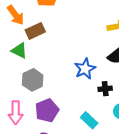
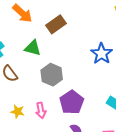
brown rectangle: (35, 31) -> (56, 24), moved
pink arrow: (16, 113) -> (41, 110), size x0.7

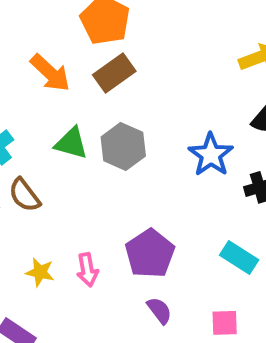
brown rectangle: (56, 24) -> (114, 73), moved
gray hexagon: (52, 75) -> (123, 147), moved

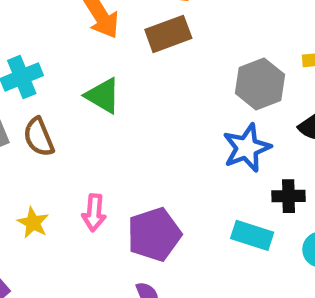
gray hexagon: (123, 147) -> (260, 84), moved
cyan rectangle: (239, 257) -> (252, 235), moved, turned -30
pink arrow: (87, 270) -> (94, 213), moved

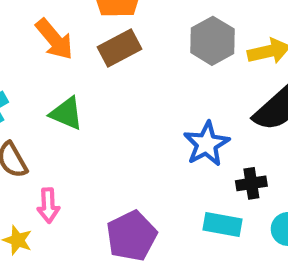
gray hexagon: (260, 84) -> (212, 41), moved
pink arrow: (94, 213) -> (48, 205), moved

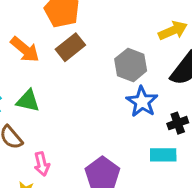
gray hexagon: (212, 41) -> (131, 65), moved
green triangle: (66, 113) -> (28, 101), moved

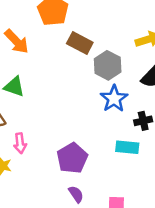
brown rectangle: (70, 47) -> (80, 43), moved, turned 60

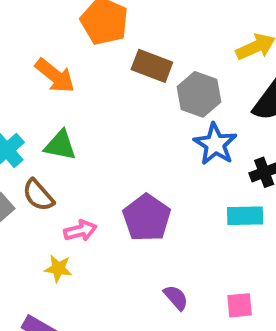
pink arrow: (20, 143) -> (80, 231), turned -90
purple pentagon: (72, 158) -> (147, 218), moved

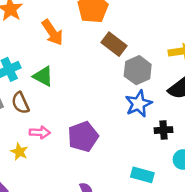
cyan rectangle: (245, 216) -> (142, 175), moved

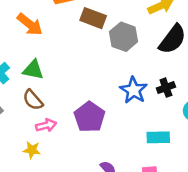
brown semicircle: (20, 103) -> (33, 100), moved
blue star: (139, 104) -> (134, 90), moved

